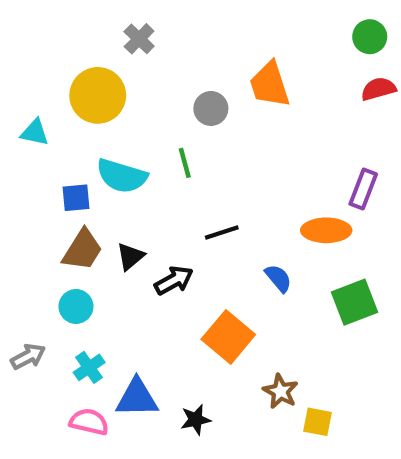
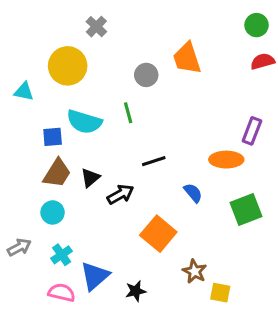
blue triangle: (137, 398) -> (95, 276), turned -40

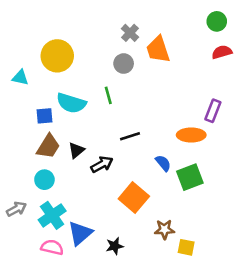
gray cross: (96, 27) -> (130, 33), moved
green square: (246, 209) -> (190, 177), moved
cyan cross: (62, 255) -> (52, 215), size x1.5
brown star: (195, 271) -> (164, 229), turned -30

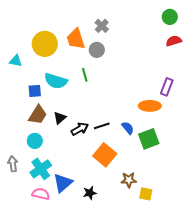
orange trapezoid: (158, 49) -> (76, 39), moved
black line: (130, 136) -> (102, 126), moved
gray arrow: (16, 209) -> (13, 164), turned -70

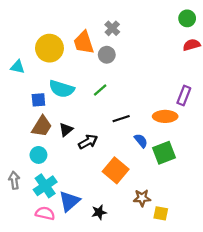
green line: (85, 75) -> (100, 90), moved, turned 64
black line: (102, 126) -> (121, 119), moved

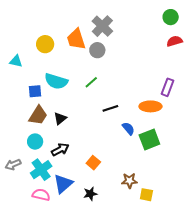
gray cross: (112, 28) -> (102, 26), size x1.5
yellow circle: (49, 48) -> (45, 44), size x0.7
black arrow: (88, 142) -> (60, 150), moved
orange square: (116, 170) -> (93, 163), moved, size x0.6
gray arrow: (14, 180) -> (13, 165), turned -105

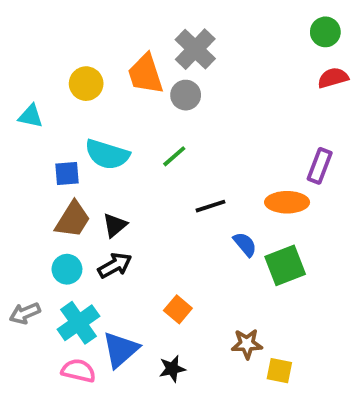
black arrow: (60, 150) -> (115, 265), moved

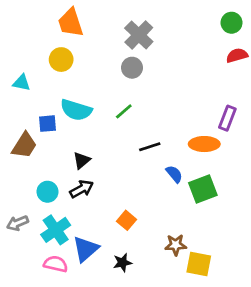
orange trapezoid: (145, 74) -> (71, 23), moved
brown trapezoid: (73, 219) -> (24, 145), moved
yellow square: (279, 371) -> (199, 264), size x1.4

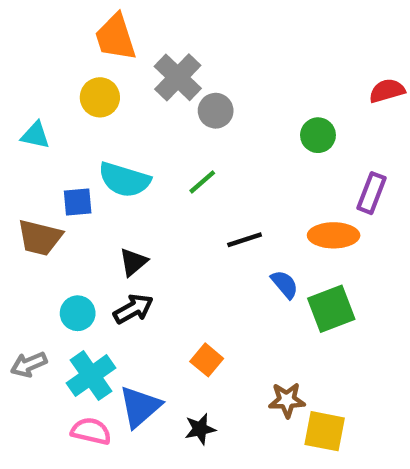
green circle: (232, 23) -> (318, 135), moved
gray cross: (139, 35) -> (178, 77), moved
brown trapezoid: (24, 145) -> (40, 238), turned 72

